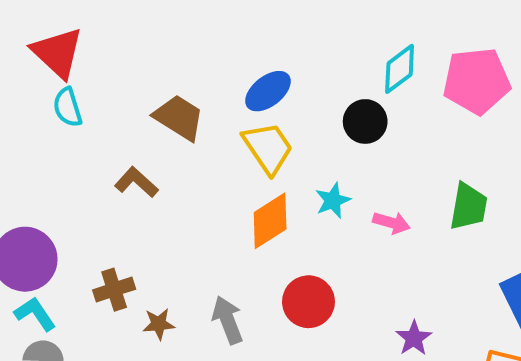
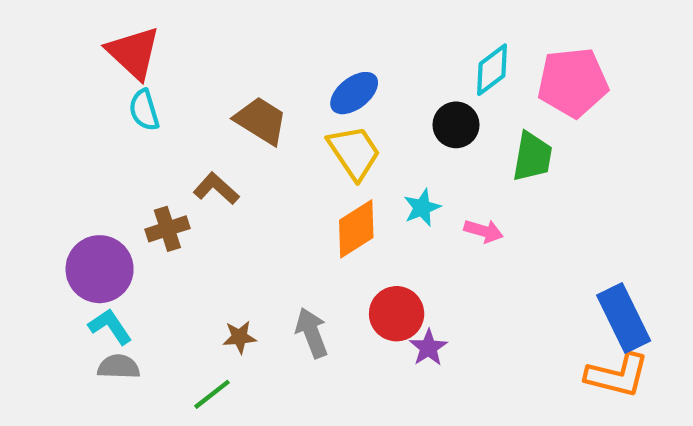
green trapezoid: (468, 207) -> (532, 157), moved
brown cross: (114, 290) -> (167, 229), moved
purple star: (414, 338) -> (428, 348), moved

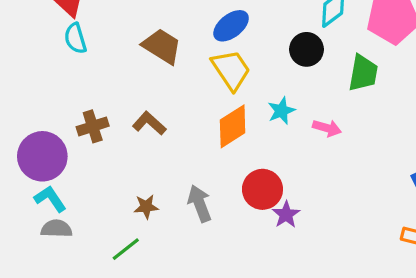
brown L-shape: (216, 189) -> (149, 123), moved

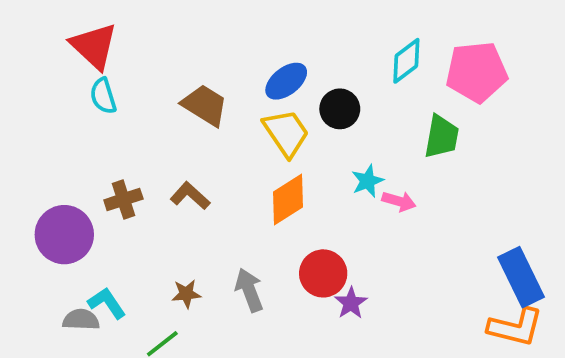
black circle: (307, 49) -> (340, 109), moved
cyan star: (281, 111) -> (368, 181), moved
cyan L-shape: (50, 199) -> (107, 303), moved

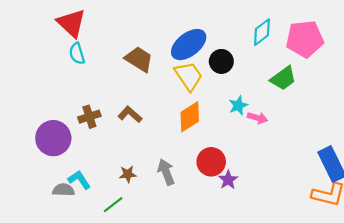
blue ellipse: (286, 81) -> (189, 45), size x1.4
green trapezoid: (441, 137) -> (283, 78), turned 44

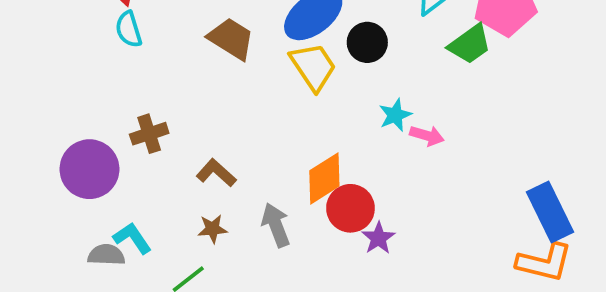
green trapezoid: (283, 78) -> (470, 44), moved
brown L-shape: (130, 114) -> (216, 173), moved
orange diamond: (190, 117) -> (324, 178), moved

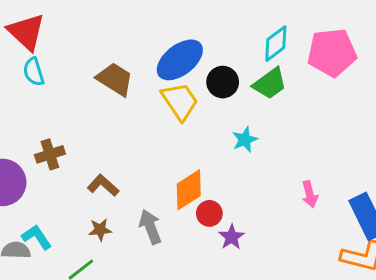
green trapezoid: (470, 44) -> (270, 84), moved
pink arrow: (427, 136) -> (310, 194), moved, turned 60
red circle: (350, 208) -> (209, 213), size x0.7

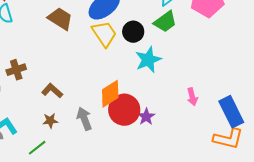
black circle: (223, 82) -> (133, 32), moved
cyan star: (245, 140) -> (148, 60), size x1.5
red circle: (209, 213) -> (124, 110), size x1.8
purple star: (231, 237) -> (146, 117), moved

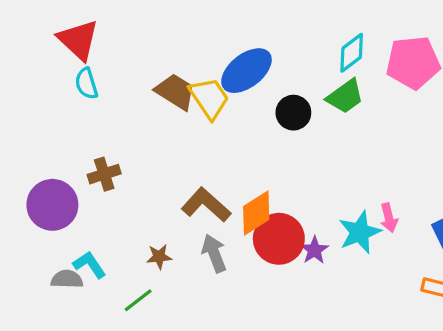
yellow trapezoid: (104, 34) -> (209, 98), moved
cyan star: (148, 60) -> (360, 232), moved
brown L-shape: (52, 91) -> (206, 205), moved, size x1.4

